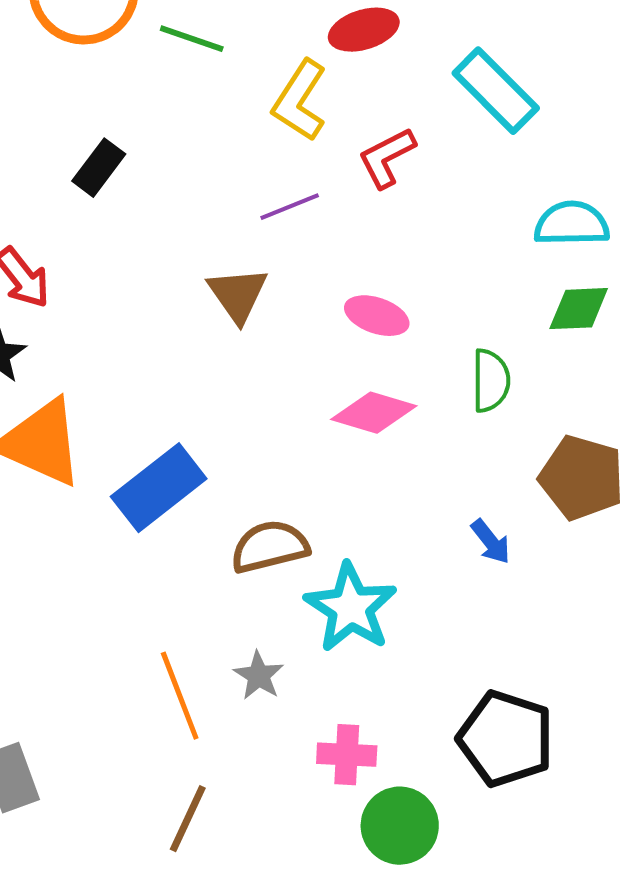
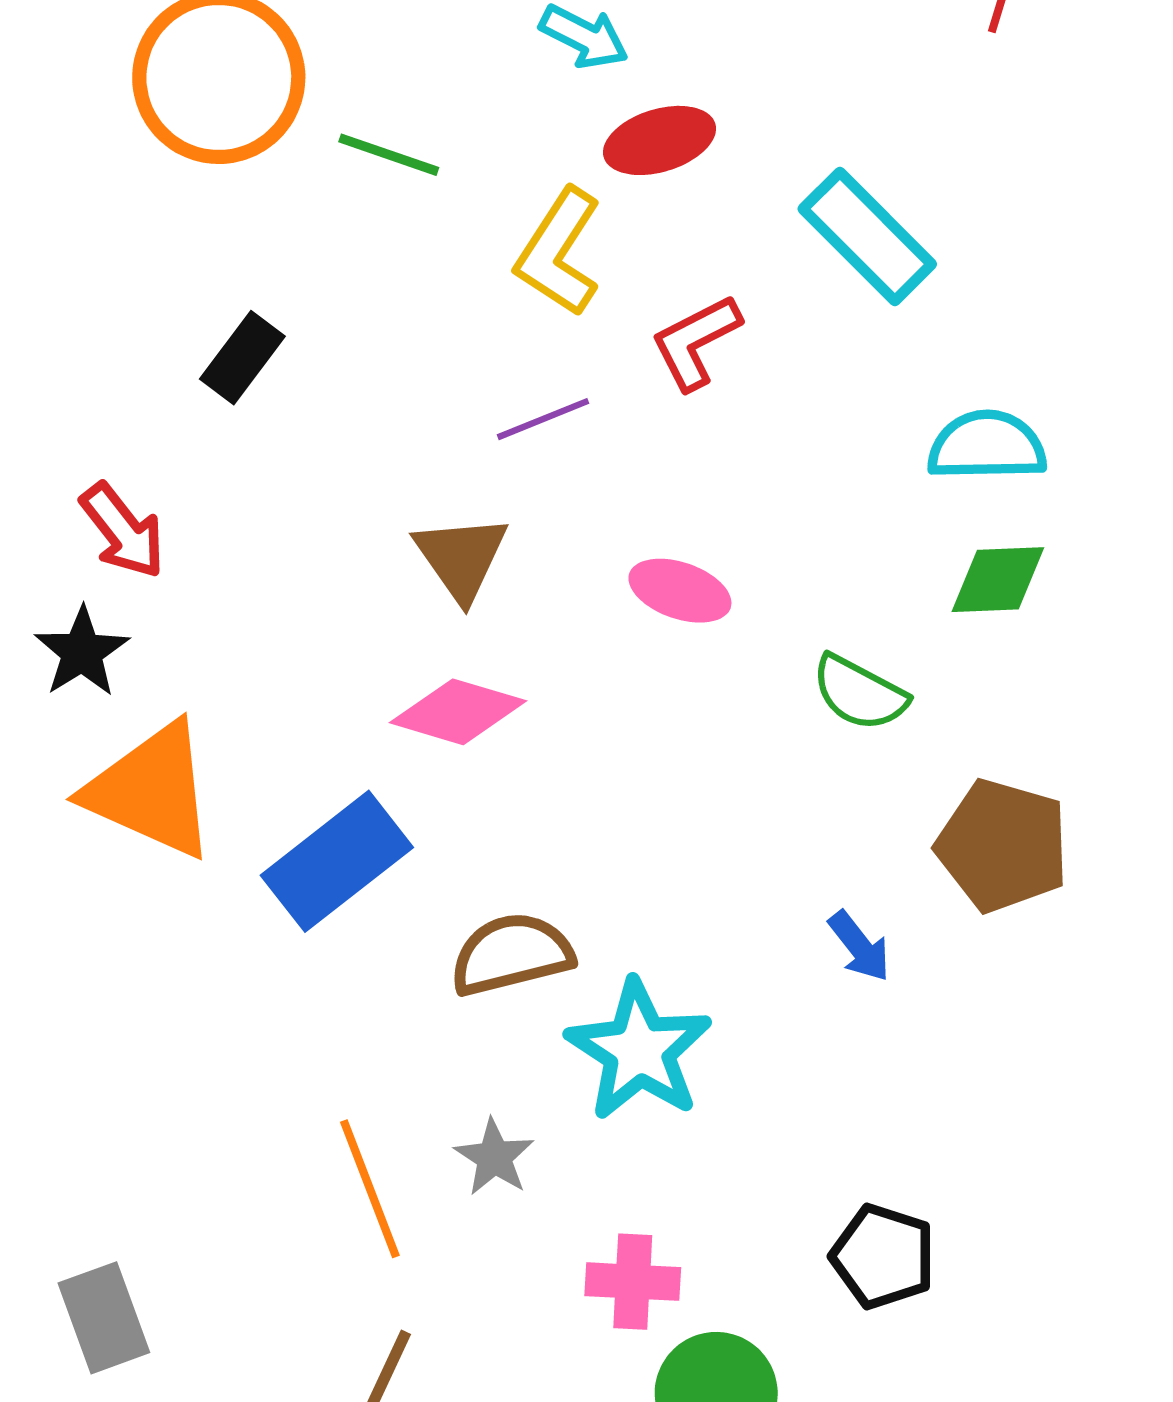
green semicircle: (491, 381) -> (859, 693), turned 118
pink diamond: (374, 413) -> (458, 712), moved
black pentagon: (506, 739) -> (883, 1256), size x0.7

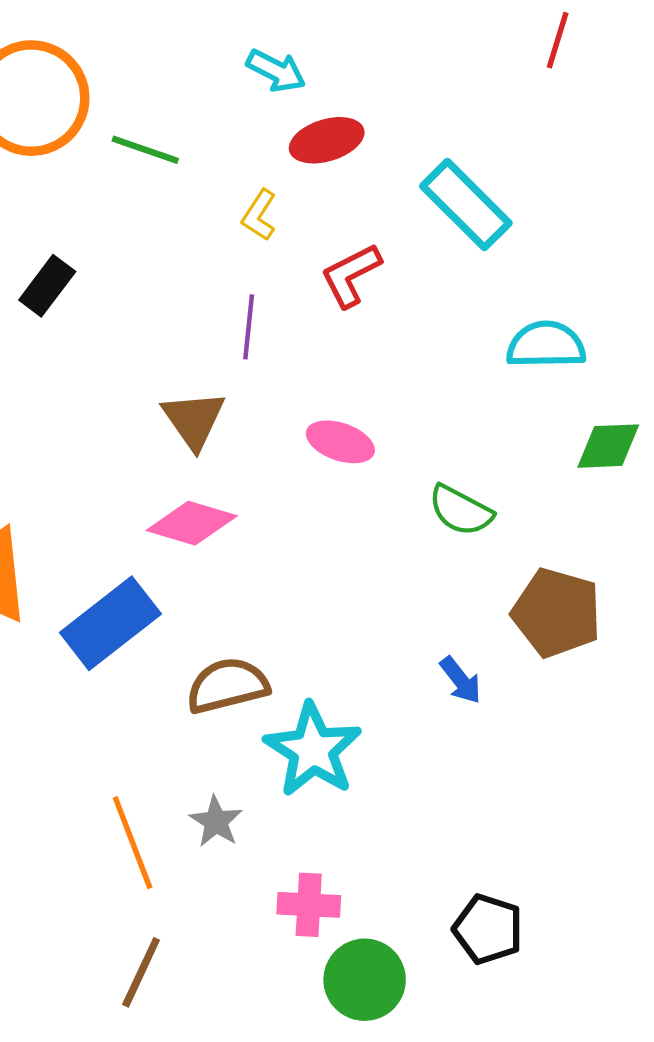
yellow L-shape: (559, 252) -> (259, 215), size x0.6
purple line: (543, 419) -> (249, 327), turned -62
green diamond: (998, 580) -> (608, 446), moved
black pentagon: (883, 1256) -> (488, 929), moved

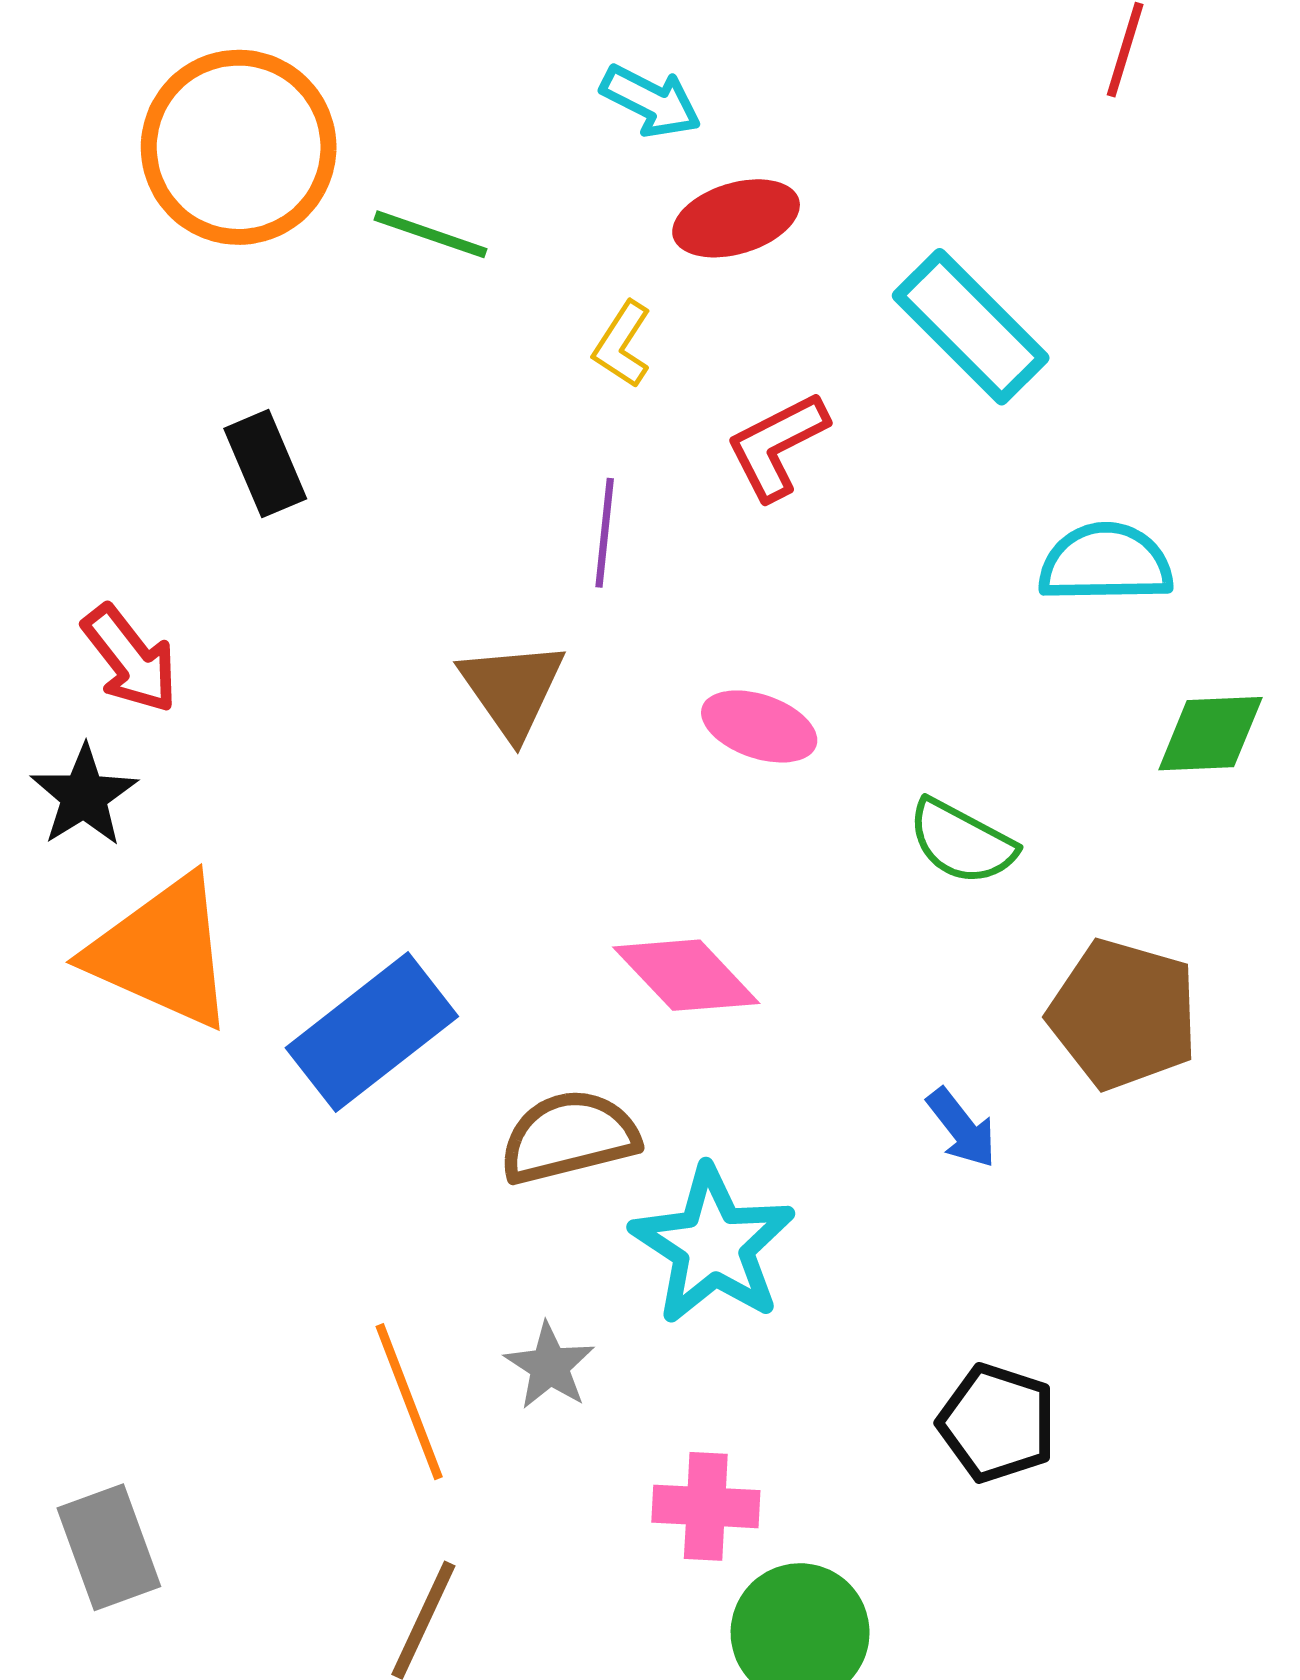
black rectangle: (47, 286) -> (265, 464), turned -60
pink diamond: (192, 523) -> (686, 975), moved, turned 30
black pentagon: (488, 929) -> (997, 1423), moved

